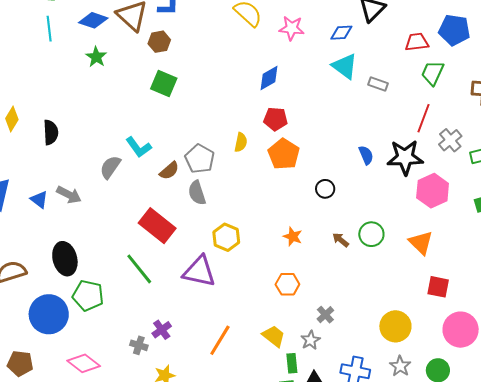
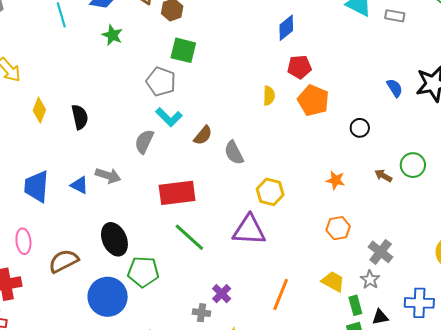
gray pentagon: (200, 159) -> (161, 82), moved
red rectangle: (157, 226) -> (177, 193), moved, turned -36
gray cross: (325, 315) -> (381, 252), size x1.4

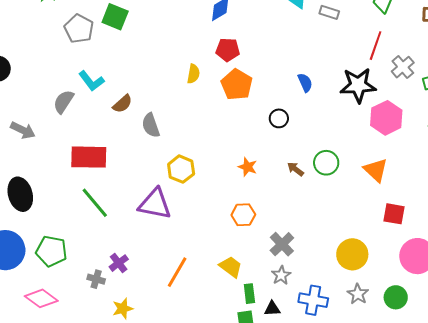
gray pentagon: (161, 82) -> (79, 29), moved
blue semicircle: (395, 88) -> (305, 83), moved
green pentagon: (143, 272) -> (51, 251), moved
gray star: (370, 280) -> (281, 275), moved

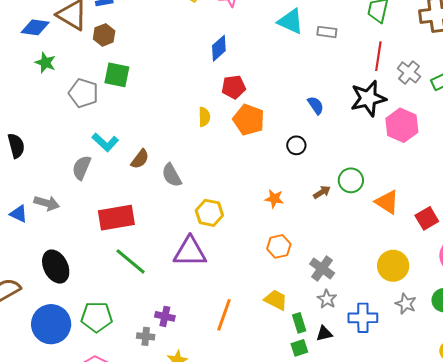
brown arrow: (295, 169) -> (322, 192), turned 120
orange triangle: (376, 170) -> (387, 202), moved
red square: (394, 214) -> (427, 218), turned -30
purple cross: (119, 263) -> (165, 316), turned -30

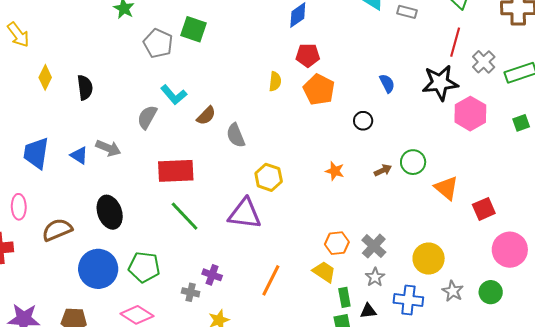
orange hexagon: (279, 246) -> (337, 243), moved
yellow circle: (393, 266) -> (429, 259), moved

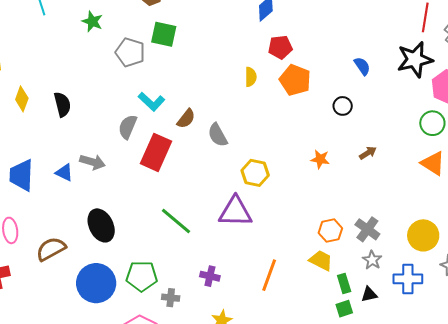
green circle: (413, 162) -> (432, 123), moved
red rectangle: (176, 171) -> (156, 152), moved, turned -57
gray cross: (191, 292) -> (171, 298), moved

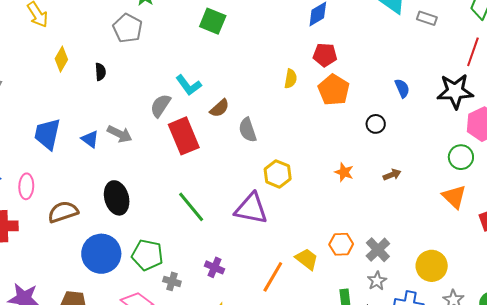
gray pentagon: (130, 52) -> (128, 28), moved
black semicircle: (62, 104) -> (100, 72), size x0.7
red rectangle: (156, 152) -> (184, 136), turned -57
yellow trapezoid: (321, 260) -> (307, 259), moved

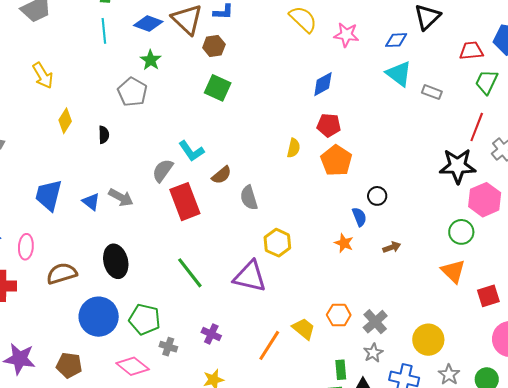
blue semicircle: (402, 88) -> (359, 217), moved

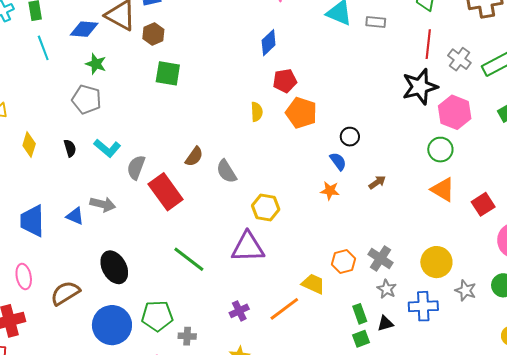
cyan L-shape: (191, 151) -> (107, 148), moved
purple cross: (211, 334) -> (239, 311), moved, turned -36
orange line: (269, 345) -> (284, 309), turned 36

